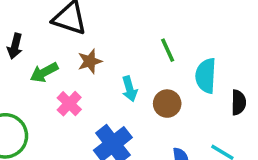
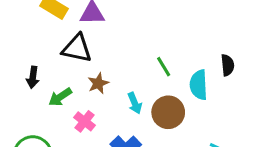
black semicircle: (238, 102) -> (228, 65), moved
brown circle: (167, 104) -> (168, 112), size x1.4

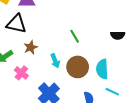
black semicircle: (228, 65) -> (118, 35), turned 96
cyan semicircle: (199, 85) -> (102, 69), moved

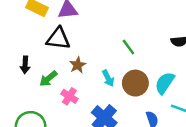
cyan semicircle: (102, 69) -> (165, 83), turned 42

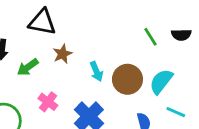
green line: (128, 47) -> (150, 37), moved
pink cross: (69, 96) -> (48, 102), moved

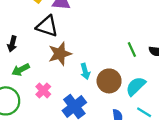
brown star: (62, 54) -> (60, 54), size x1.5
green arrow: (28, 67) -> (21, 70), moved

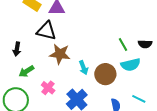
brown star: (60, 54) -> (60, 54), turned 30
cyan semicircle: (136, 86) -> (131, 65), moved, turned -144

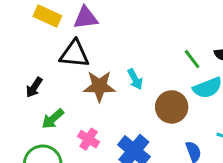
black arrow: (17, 49) -> (34, 87), turned 32
cyan arrow: (84, 68) -> (135, 79), moved

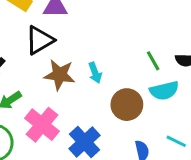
black triangle: (74, 54) -> (40, 40), turned -44
pink cross: (89, 139) -> (42, 125), size x1.6

